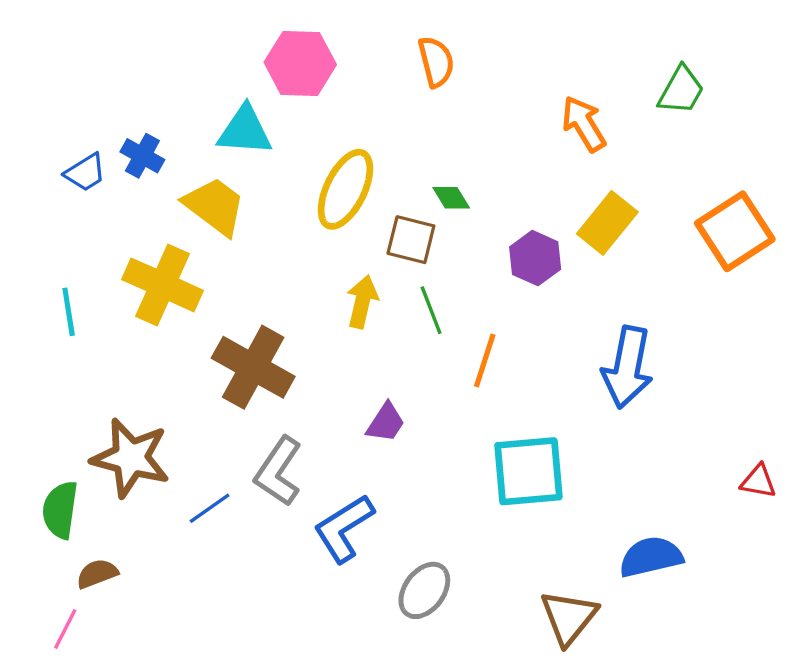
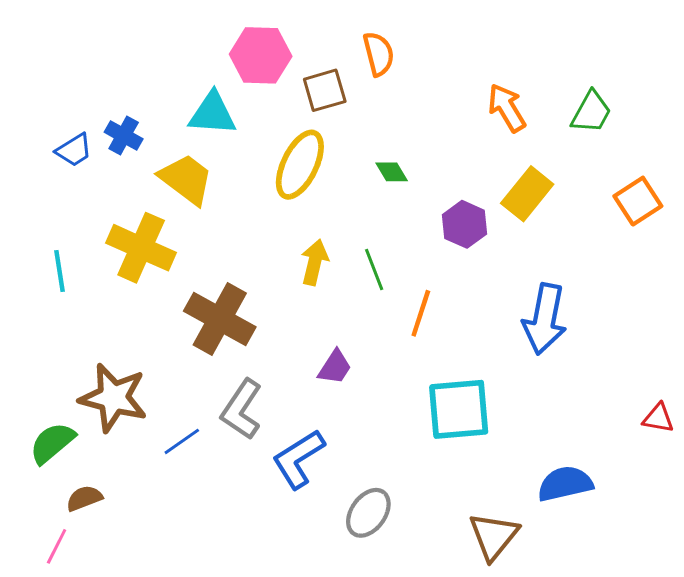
green trapezoid: (681, 90) -> (591, 112), moved
orange square: (735, 231) -> (638, 201), size x0.7
brown square: (411, 240) -> (325, 90), moved, turned -30
green semicircle: (60, 510) -> (52, 443), turned 42

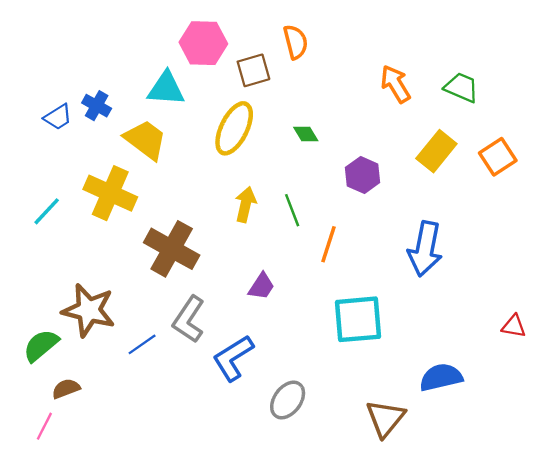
green trapezoid: (591, 112) -> (461, 87), turned -96
yellow rectangle: (527, 194) -> (436, 151), moved
cyan line: (59, 271) -> (47, 211), turned 52

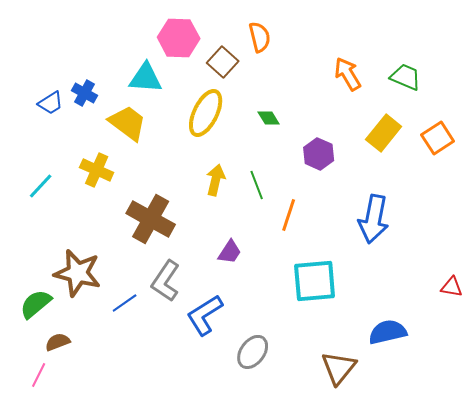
brown square: (253, 70) -> (223, 62), turned -32
yellow cross: (110, 193) -> (97, 170), size x0.7

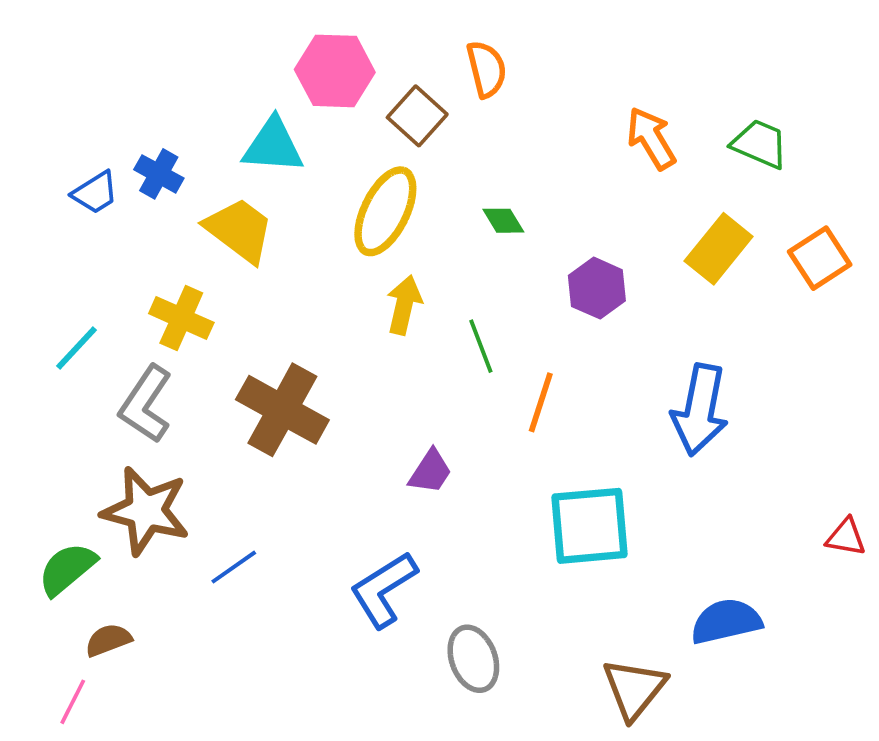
yellow arrow: (216, 180) -> (404, 305), moved
gray L-shape: (166, 281) -> (146, 404), moved
gray ellipse: (253, 352) -> (473, 659), turned -56

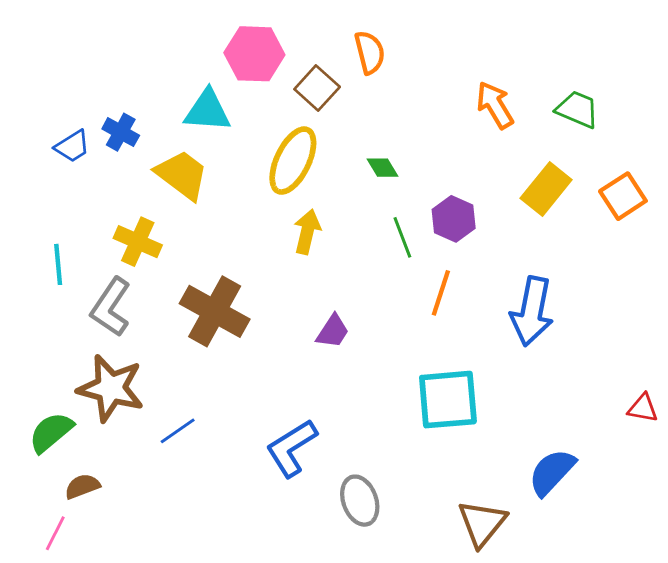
green line: (481, 346) -> (402, 237), moved
cyan line: (76, 348) -> (58, 264), turned -48
orange line: (541, 402) -> (441, 293), moved
purple trapezoid: (430, 472) -> (333, 331), moved
blue semicircle: (726, 621) -> (552, 472), turned -34

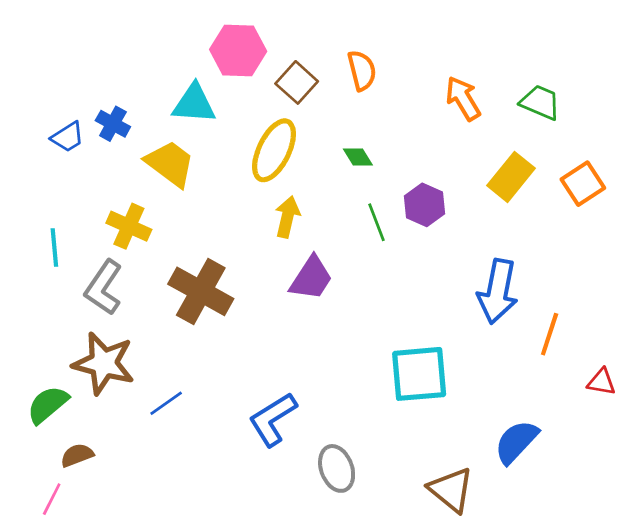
orange semicircle: (370, 52) -> (362, 70), moved
orange line: (441, 293) -> (550, 334), moved
purple trapezoid: (333, 331) -> (311, 278), moved, size x1.4
brown triangle: (482, 523) -> (451, 490), turned -30

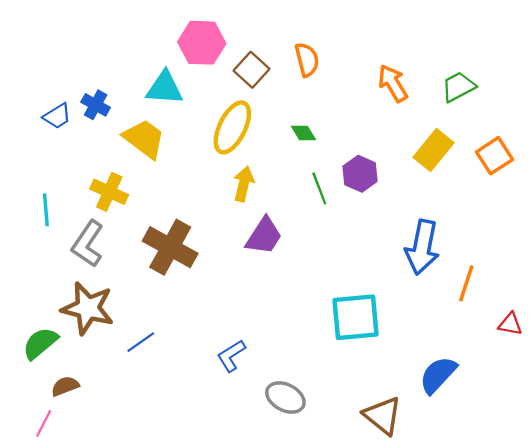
green trapezoid: (540, 102) -> (458, 87), turned -51
blue L-shape: (273, 419) -> (231, 356), size x0.7
gray ellipse: (337, 468) -> (285, 397), turned -42

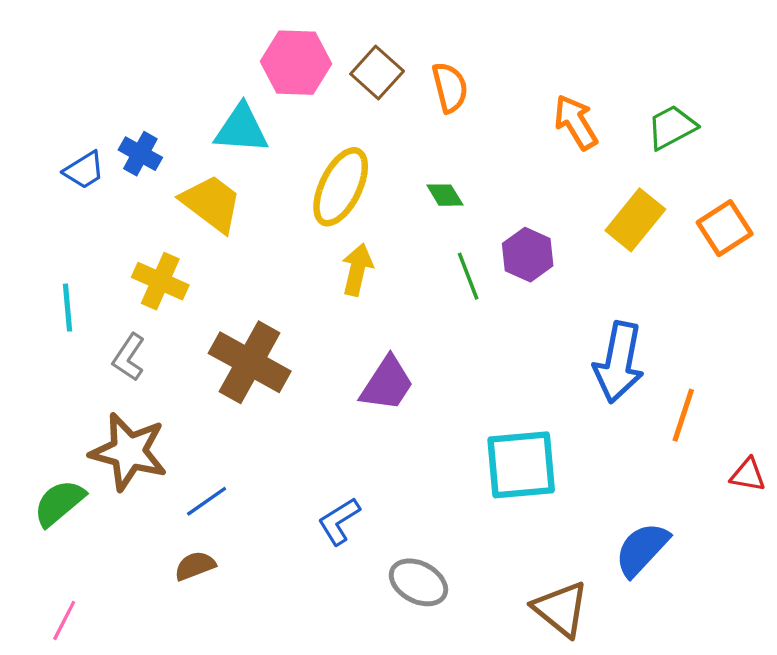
brown square: (252, 70) -> (377, 73), moved
purple trapezoid: (264, 236) -> (387, 384), moved
gray L-shape: (88, 244) -> (129, 357), size x0.7
brown semicircle: (65, 386) -> (195, 566), moved

